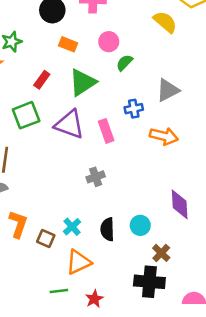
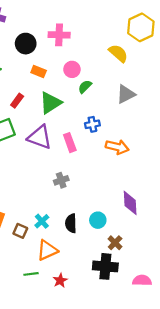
gray triangle: (168, 90) -> (126, 94), moved

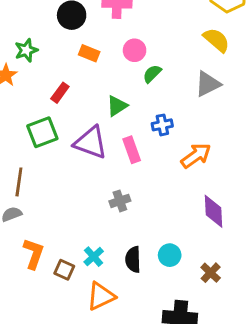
yellow semicircle: (118, 53) -> (216, 40), moved
green triangle: (50, 103) -> (117, 106), moved, size x0.7
orange arrow: (117, 147) -> (196, 156), turned -50
purple diamond: (130, 203) -> (214, 211), moved
brown cross: (115, 243) -> (211, 273), moved

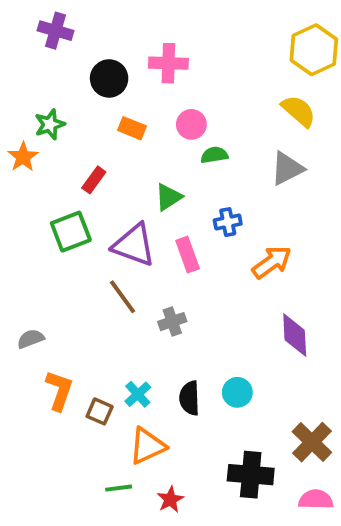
green semicircle: (152, 74) -> (214, 155), turned 36
brown line: (19, 182) -> (122, 297), moved, turned -44
brown cross: (211, 273) -> (312, 442), moved, size x1.5

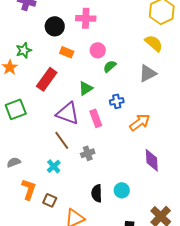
green semicircle: (214, 155) -> (110, 66), turned -32
red rectangle: (94, 180) -> (47, 79), size x1.6
green square: (71, 232) -> (16, 109), moved
cyan cross: (138, 394) -> (54, 166), moved

